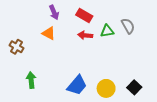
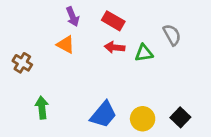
green triangle: (107, 31) -> (144, 53), moved

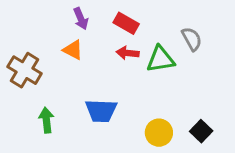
green triangle: (144, 53) -> (160, 59), size x1.4
brown cross: (22, 63) -> (25, 70), size x1.5
blue trapezoid: (103, 115) -> (101, 111), moved, turned 52

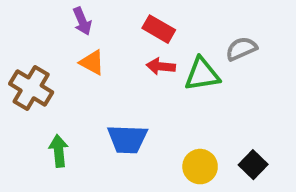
purple arrow: (81, 19) -> (82, 21), moved
gray semicircle: (192, 39) -> (241, 49), turned -85

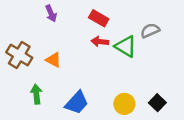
orange triangle: (92, 62) -> (53, 60), moved
green triangle: (202, 74) -> (126, 46), turned 40
blue trapezoid: (127, 139) -> (77, 103), moved, turned -50

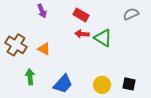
gray semicircle: (150, 31) -> (131, 14), moved
black square: (157, 103) -> (129, 84), turned -32

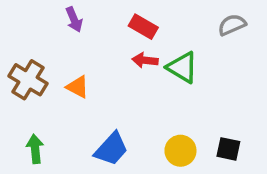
green arrow: (30, 77) -> (35, 149), moved

